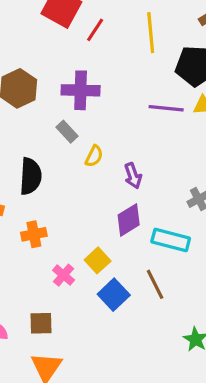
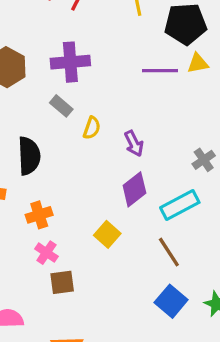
cyan rectangle: (171, 240) -> (180, 205), turned -36
pink cross: (64, 275) -> (46, 253), moved
blue square: (114, 295) -> (171, 301), moved
brown square: (41, 323) -> (62, 282), moved

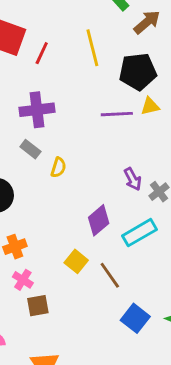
purple arrow: (134, 144) -> (133, 179), moved
brown line: (169, 252) -> (110, 275), moved

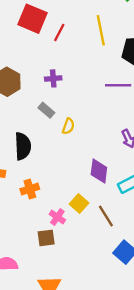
purple cross: (37, 110) -> (53, 78), size x0.6
purple diamond: (99, 220) -> (99, 171), turned -45
pink cross: (23, 280) -> (57, 217), moved

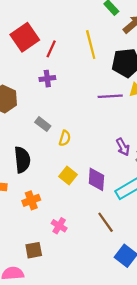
red square: (32, 19) -> (25, 37), turned 36
purple cross: (53, 78) -> (47, 79), moved
yellow square: (79, 203) -> (68, 176), moved
brown square: (46, 238) -> (34, 250), moved

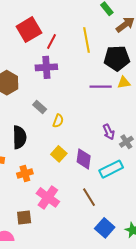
purple cross: (47, 79) -> (46, 67), size x1.5
pink cross: (59, 226) -> (48, 197), size x1.6

